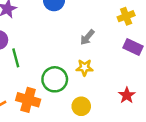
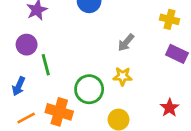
yellow cross: (126, 16) -> (170, 19), turned 35

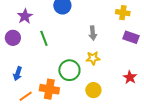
gray arrow: (126, 43) -> (93, 33), turned -40
purple circle: (27, 45) -> (13, 38), moved
green line: (46, 65) -> (44, 38), moved

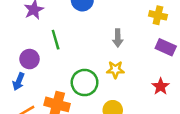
purple circle: (13, 38) -> (30, 59), moved
red star: (130, 77) -> (161, 86), moved

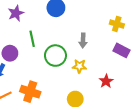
green circle: (85, 83) -> (55, 56), moved
red star: (161, 86) -> (106, 81), moved

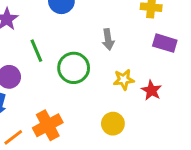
yellow star: (79, 66) -> (124, 80), moved
orange cross: (30, 92) -> (48, 125), turned -36

